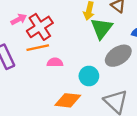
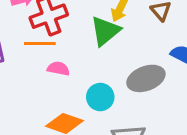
green triangle: (102, 28) -> (105, 31), moved

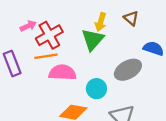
pink semicircle: (58, 69) -> (62, 73), size x1.6

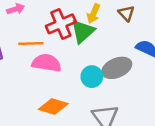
red cross: (49, 35) -> (61, 24), moved
cyan circle: (96, 89) -> (92, 77), moved

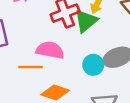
orange line: (31, 44) -> (31, 67), moved

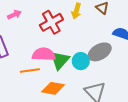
green triangle: (86, 21) -> (60, 60), moved

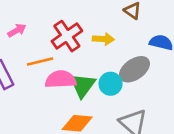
yellow arrow: (76, 11) -> (103, 39), moved, turned -98
orange line: (30, 70) -> (40, 61), moved

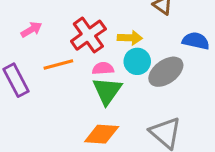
pink semicircle: (61, 79) -> (103, 68), moved, size x0.6
cyan circle: (111, 84) -> (137, 61), moved

